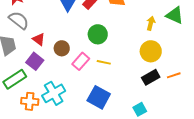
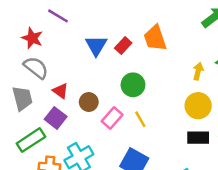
yellow line: (104, 62) -> (140, 119), turned 48
black rectangle: (151, 77) -> (198, 138), turned 30

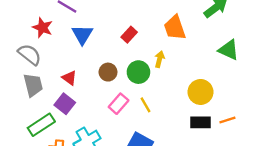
orange trapezoid: (155, 38) -> (175, 28), moved
blue triangle: (96, 45) -> (82, 35), moved
gray semicircle: (36, 68) -> (30, 55), moved
yellow arrow: (198, 71) -> (160, 59), moved
brown circle: (89, 102) -> (108, 72), moved

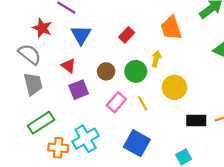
red triangle: (69, 78) -> (68, 66), moved
yellow circle: (200, 92) -> (175, 87), moved
purple square: (65, 104) -> (79, 90), moved, turned 30

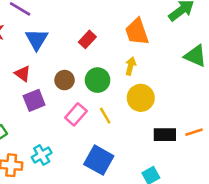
yellow arrow: (156, 59) -> (131, 66), moved
cyan cross: (86, 139) -> (42, 155), size x0.7

